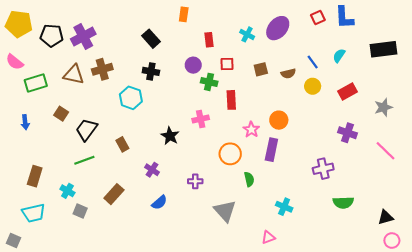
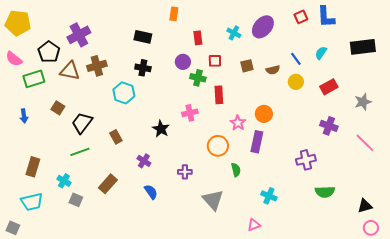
black pentagon: (52, 35) -> (49, 52), moved, turned 30
black rectangle: (151, 39) -> (143, 37), turned -36
blue semicircle: (159, 202) -> (151, 192), turned -84

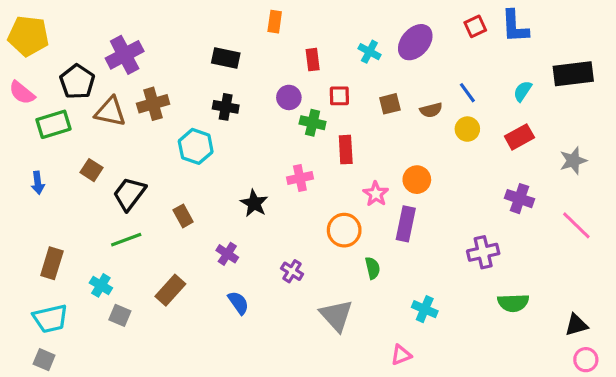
cyan semicircle: (321, 53) -> (523, 91), moved
purple cross: (185, 172) -> (292, 271), turned 32
gray square: (13, 228) -> (44, 360), moved

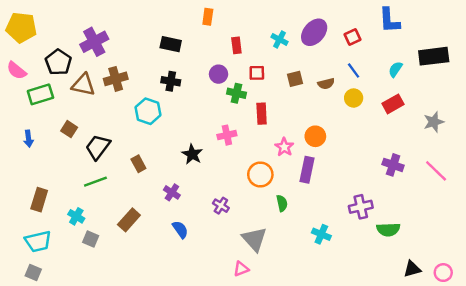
red square: (475, 26) -> (352, 37), moved
purple cross: (519, 199) -> (393, 165), moved
purple cross: (483, 252) -> (361, 207), moved
black triangle: (576, 325) -> (412, 269), moved
pink triangle: (401, 355) -> (241, 269), moved

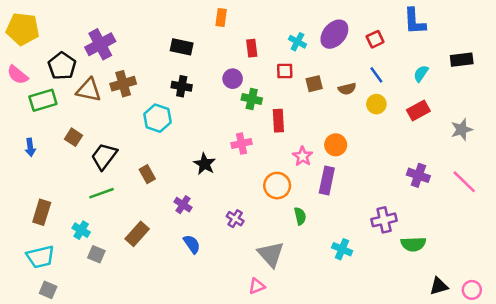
black rectangle: (434, 56) -> (462, 60), size x0.7
red square: (257, 73) -> (285, 71), moved
gray square: (33, 273) -> (48, 290), moved

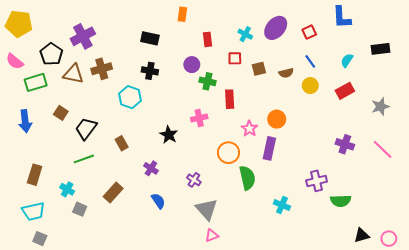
blue arrow: (30, 147) -> (25, 121), size x1.5
green semicircle: (300, 216) -> (247, 178), size x1.6
gray triangle: (271, 254) -> (206, 209), moved

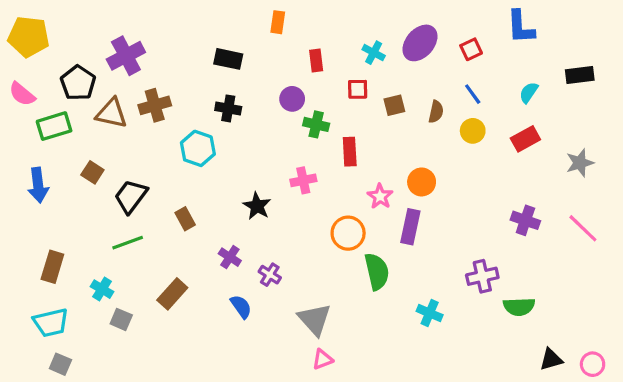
brown semicircle: (286, 73) -> (436, 112), turned -64
purple cross: (194, 180) -> (270, 275), moved

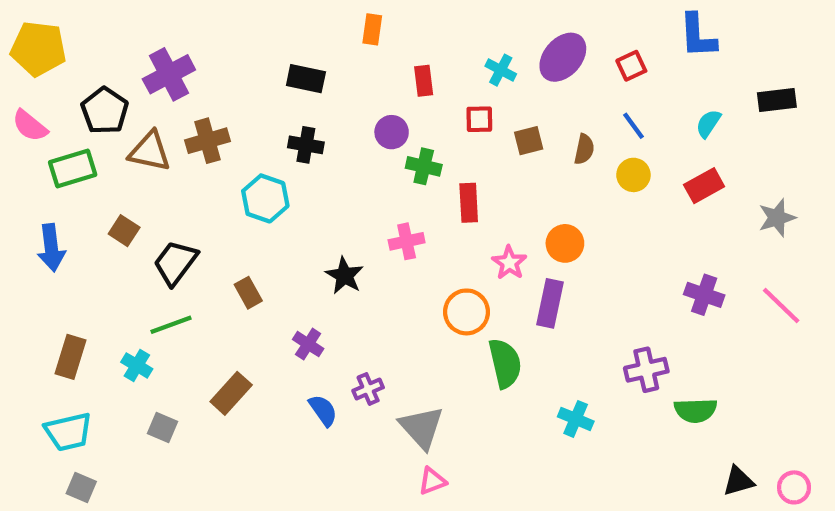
purple cross: (270, 275) -> (368, 389), moved, turned 35
cyan cross: (102, 289) -> (137, 365), moved

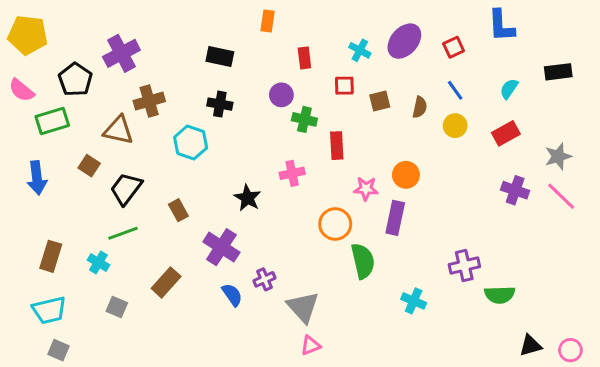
brown triangle: (150, 151) -> (118, 130), moved
pink star: (509, 263) -> (366, 189), turned -30
purple cross: (704, 295) -> (515, 190), moved
pink line: (781, 306) -> (561, 196), moved
purple cross: (308, 344) -> (221, 247), size x1.6

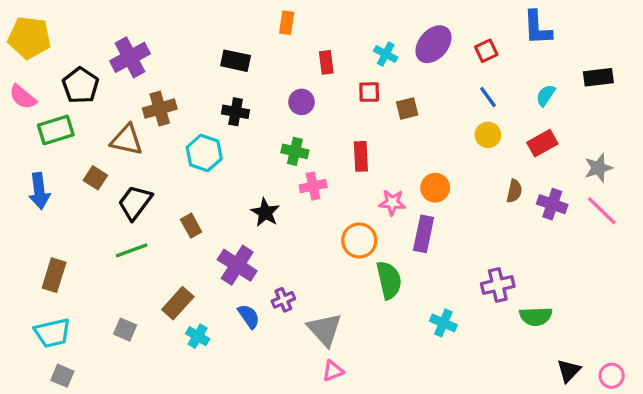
brown semicircle: (420, 107) -> (514, 191), moved
green cross: (304, 119) -> (295, 151), moved
cyan cross: (98, 262) -> (198, 336), moved
black triangle: (530, 346) -> (569, 371), turned -30

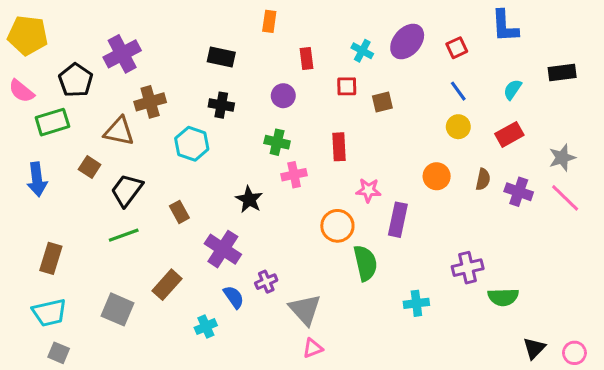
orange circle: (435, 188) -> (437, 176), moved
cyan cross: (443, 323) -> (416, 303), turned -30
gray square: (125, 330) -> (117, 309), size x1.5
cyan cross: (198, 336) -> (206, 327), moved, turned 35

